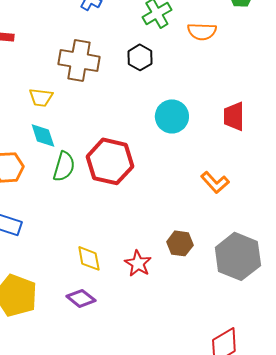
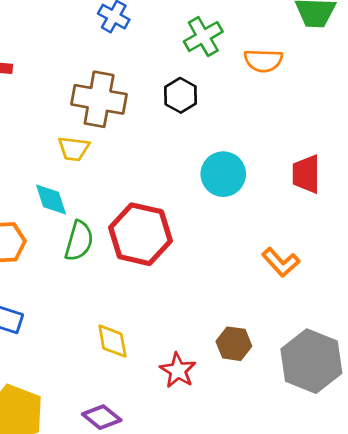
yellow trapezoid: (41, 97) -> (74, 149), moved
yellow diamond: (89, 258) -> (112, 341), moved

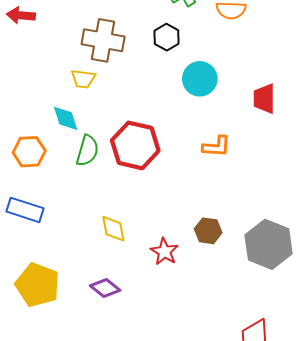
cyan circle: (223, 174) -> (200, 79), moved
orange L-shape: (281, 262) -> (216, 146), moved, turned -44

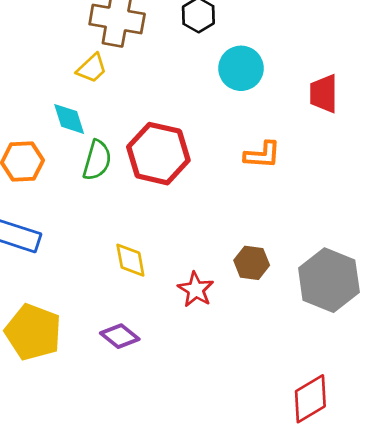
yellow trapezoid: (83, 79) -> (92, 68), turned -50

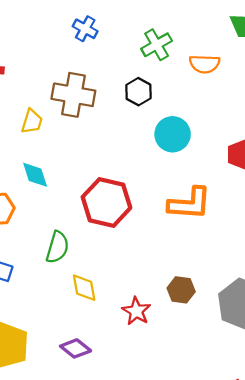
yellow trapezoid: (92, 68) -> (32, 121), moved, turned -30
orange L-shape: (262, 155) -> (190, 204), size x1.5
green semicircle: (97, 160) -> (57, 247), moved

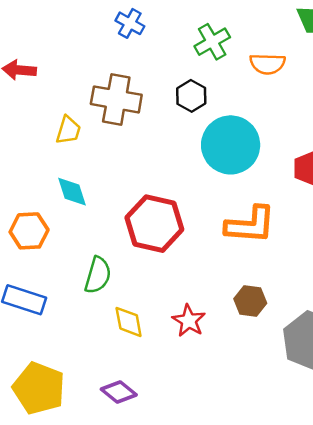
cyan circle: (173, 134) -> (231, 145), size x1.4
brown hexagon: (181, 290) -> (250, 301), moved
red star: (136, 311) -> (189, 321), moved

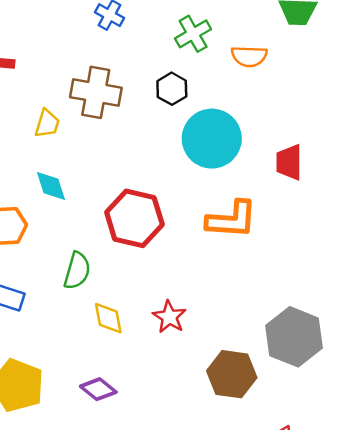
brown hexagon: (250, 301) -> (232, 374), moved, size x1.5

